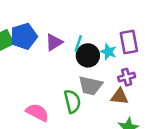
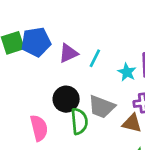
black circle: (88, 55) -> (66, 99), moved
pink semicircle: (37, 112) -> (39, 128), turned 40

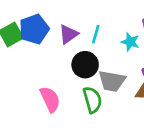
black circle: (66, 99) -> (85, 65), moved
pink semicircle: (39, 128) -> (50, 99), moved

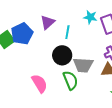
purple triangle: (68, 34) -> (48, 22), moved
cyan star: (130, 42) -> (90, 17), moved

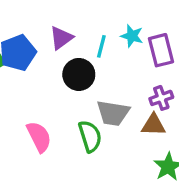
cyan line: (67, 32) -> (101, 46), moved
black circle: (62, 55) -> (79, 74), moved

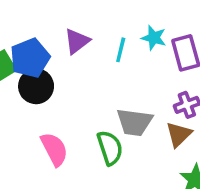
black circle: (79, 74) -> (36, 86), moved
brown triangle: (153, 125) -> (179, 134), turned -45

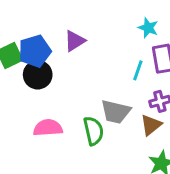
cyan star: (154, 38) -> (148, 28), moved
cyan line: (121, 50) -> (138, 70), moved
pink semicircle: (54, 149) -> (48, 128), turned -72

